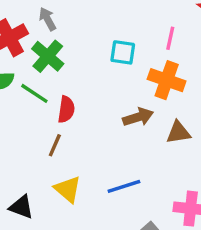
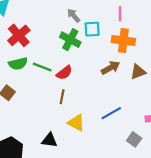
gray arrow: (48, 19) -> (74, 15), moved
green cross: (48, 56) -> (70, 40), moved
red semicircle: (66, 109) -> (64, 73), turned 56

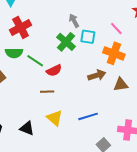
pink line: (120, 14) -> (116, 29), turned -56
brown line: (62, 97) -> (47, 92), turned 64

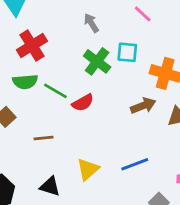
gray arrow: (74, 21) -> (91, 23), moved
pink line: (116, 29) -> (143, 14), moved
brown line: (47, 92) -> (44, 138), moved
yellow triangle: (55, 118) -> (88, 169), turned 42

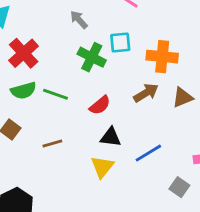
red semicircle: (83, 103) -> (100, 105), moved
black triangle: (50, 186) -> (111, 137), moved

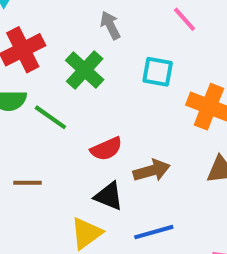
green cross: (92, 57) -> (85, 70), moved
brown arrow: (146, 93) -> (152, 171), moved

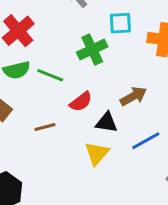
green cross: (85, 70) -> (92, 49), moved, turned 36
red semicircle: (106, 149) -> (81, 102), moved

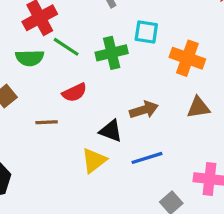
green line: (50, 75) -> (66, 47), moved
red semicircle: (81, 102) -> (74, 93), moved

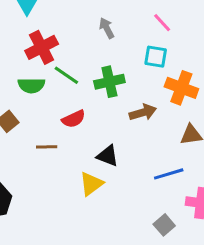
cyan square: (146, 32) -> (156, 57), moved
brown arrow: (144, 110) -> (143, 112), moved
blue line: (147, 158) -> (169, 174), moved

